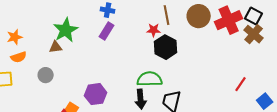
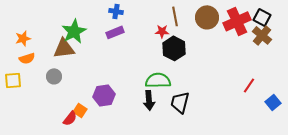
purple rectangle: (107, 31) -> (115, 32), turned 36
brown triangle: (56, 47) -> (64, 48), size x1.6

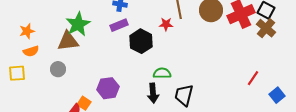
black hexagon: (174, 48) -> (141, 41), moved
green semicircle: (158, 80) -> (162, 73), size x0.7

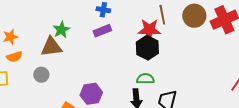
green star: (78, 24) -> (61, 30), size x0.7
red star: (166, 24) -> (149, 30), size x1.6
black hexagon: (141, 41) -> (147, 48), moved

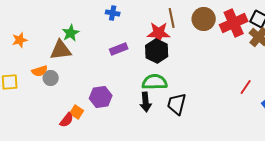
purple rectangle: (102, 31) -> (119, 49), moved
orange semicircle: (14, 57) -> (40, 71), moved
green semicircle: (145, 79) -> (155, 82), size x1.4

